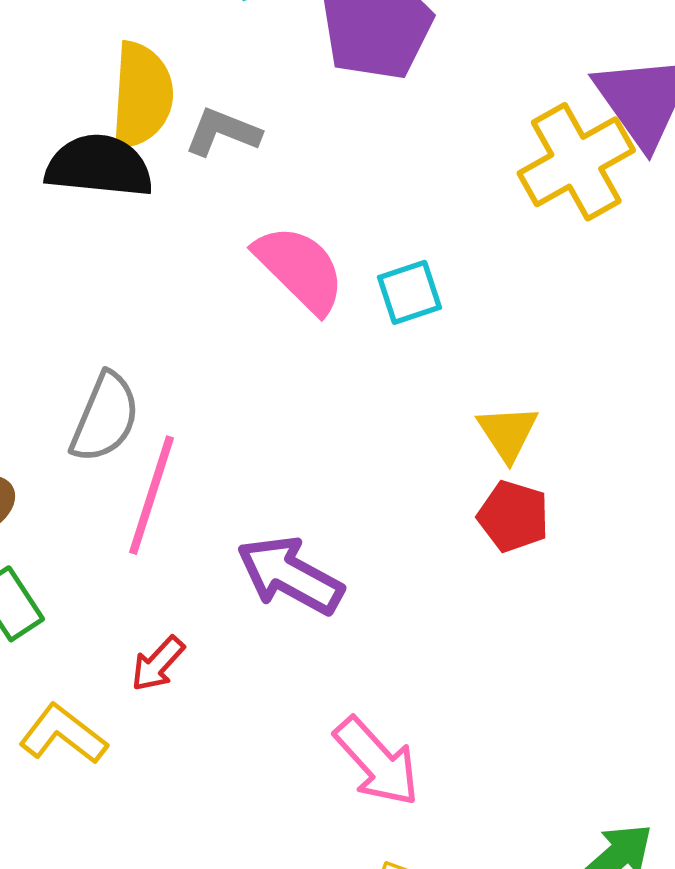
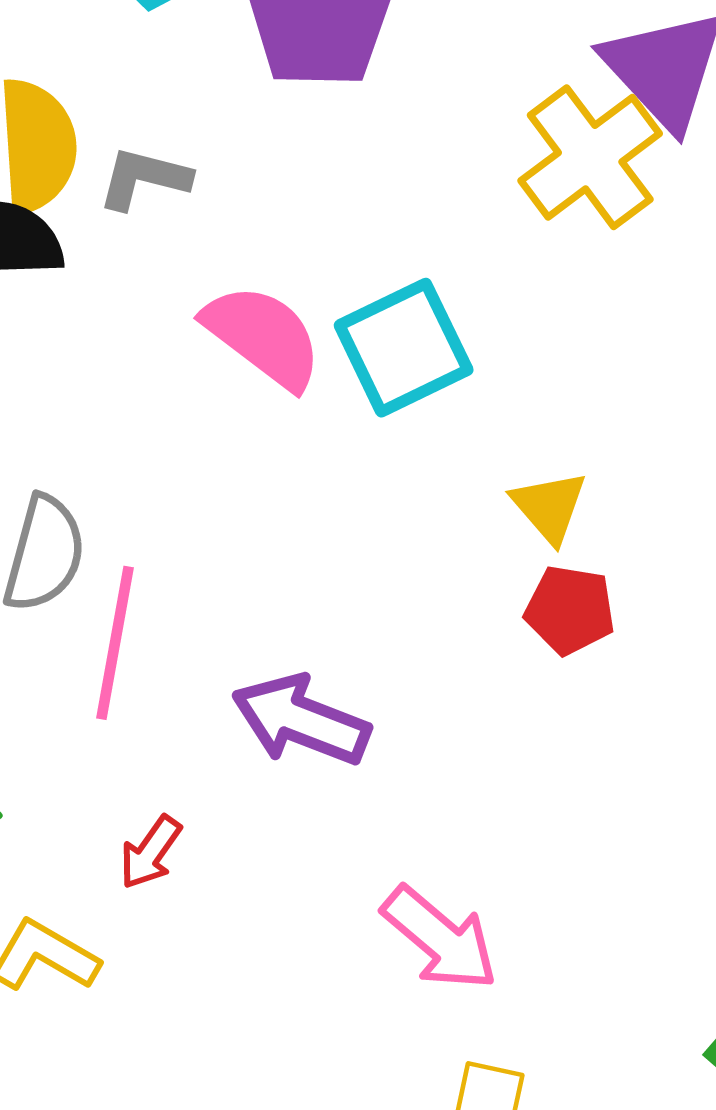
cyan square: (410, 292) -> (404, 348), size x1.6

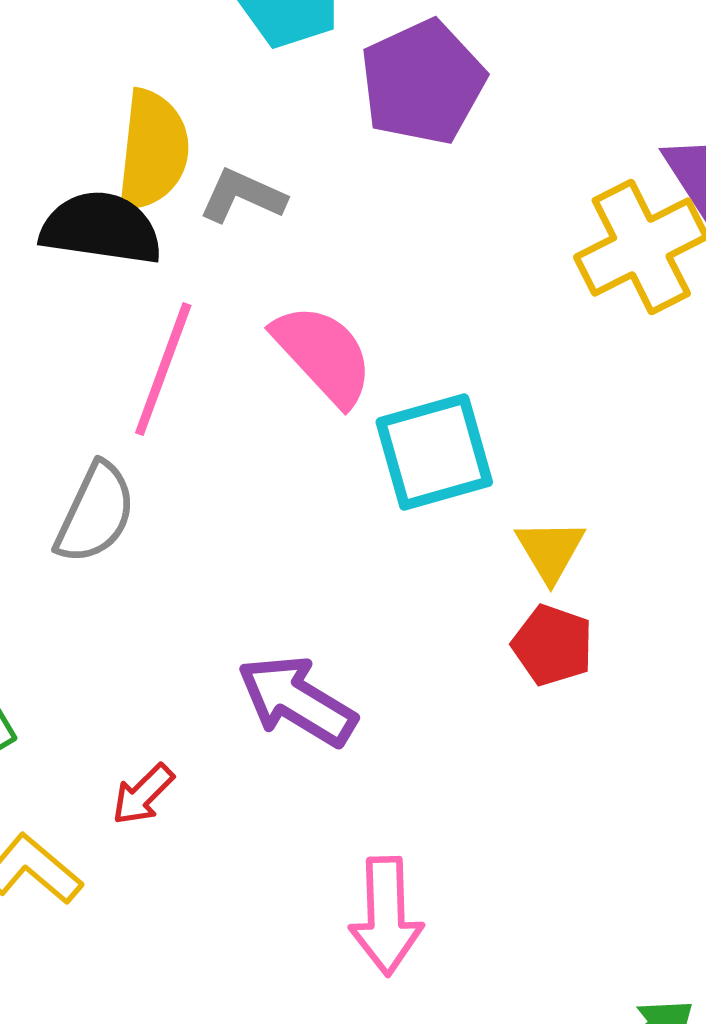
cyan square: (404, 348) -> (434, 452), moved
pink line: (115, 643) -> (163, 369), moved
pink arrow: (440, 938) -> (386, 916), turned 38

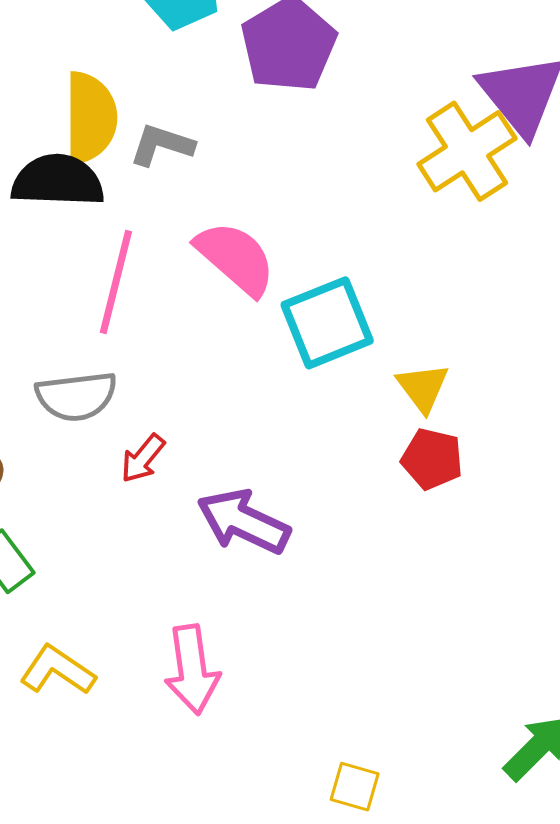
gray semicircle: (95, 513) -> (76, 396), turned 64
red arrow: (143, 794) -> (143, 458), moved
pink arrow: (386, 916) -> (192, 670), moved

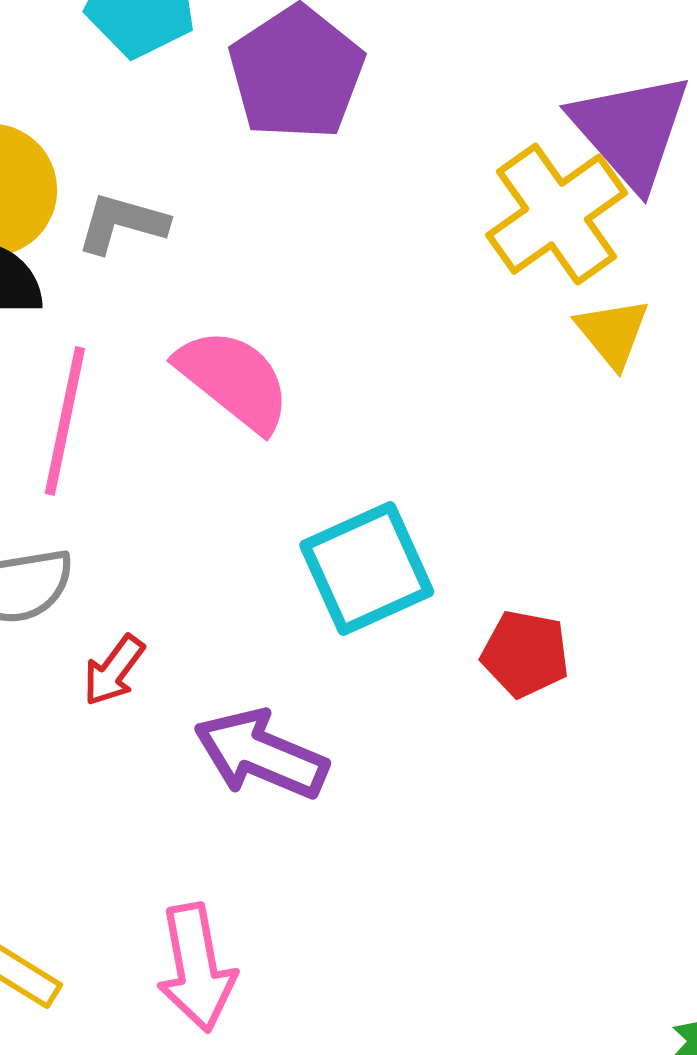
cyan square: (327, 323) -> (367, 568), moved
yellow triangle: (423, 388) -> (613, 333), moved

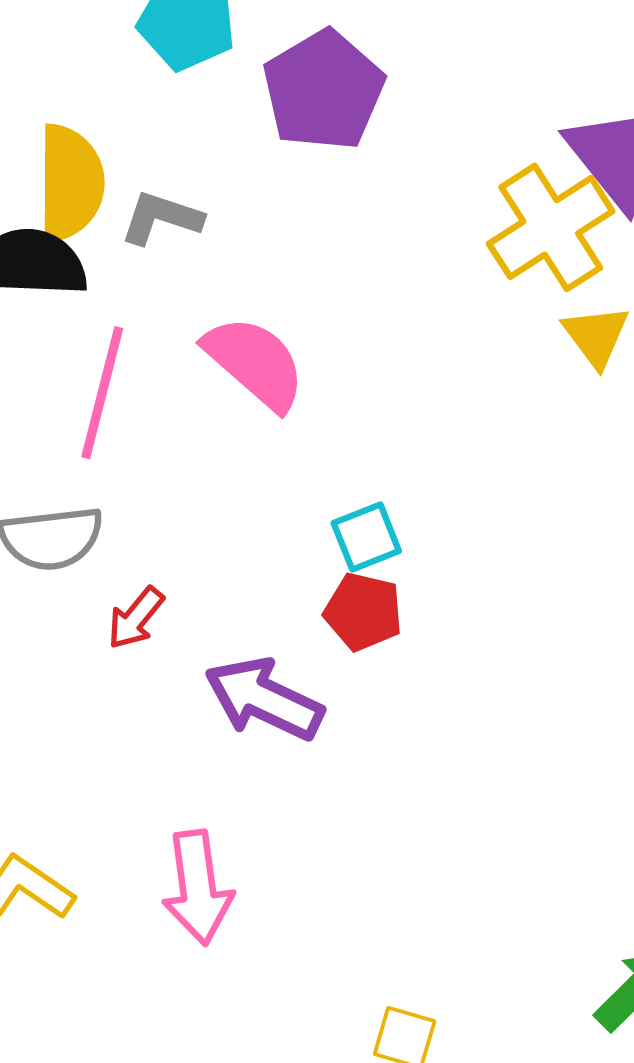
cyan square: (367, 568) -> (366, 537), size x0.6
red pentagon: (525, 654) -> (363, 612), moved

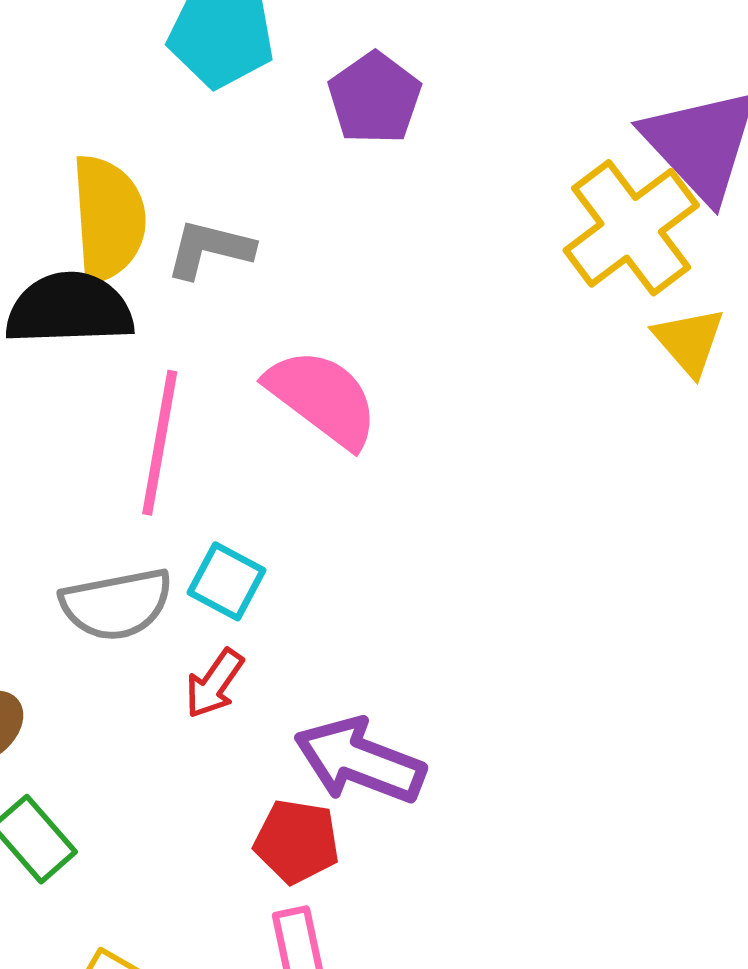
purple pentagon: (324, 90) -> (375, 98), size x0.7
cyan square: (366, 537) -> (227, 581), moved, turned -36
red pentagon: (363, 612) -> (297, 841), moved

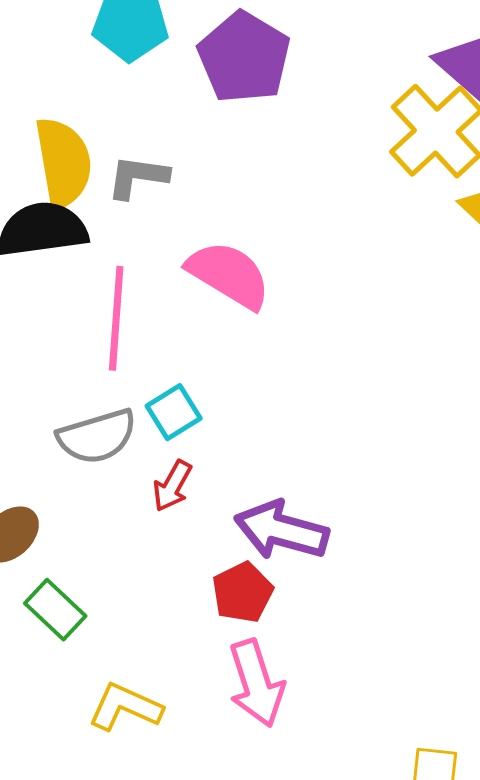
purple pentagon: (375, 98) -> (244, 57), size x1.4
cyan square: (227, 581) -> (174, 412), turned 36
red pentagon: (297, 841) -> (242, 592), turned -30

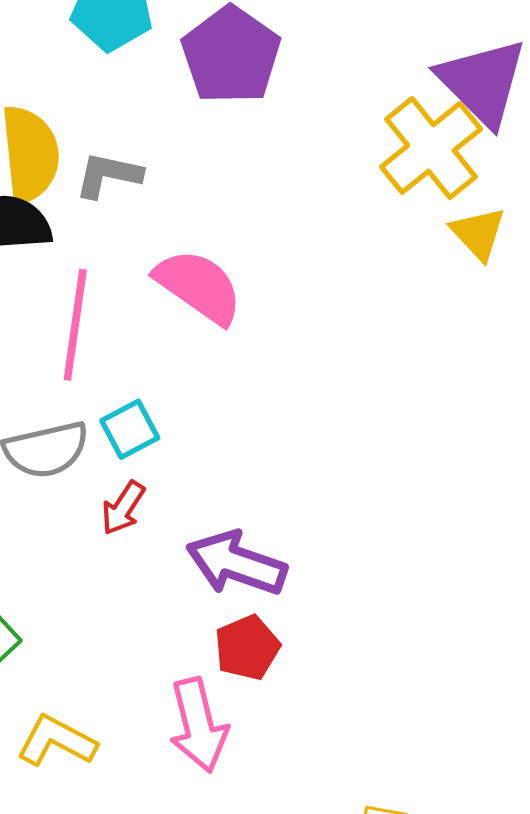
red pentagon: (242, 592) -> (247, 648), moved

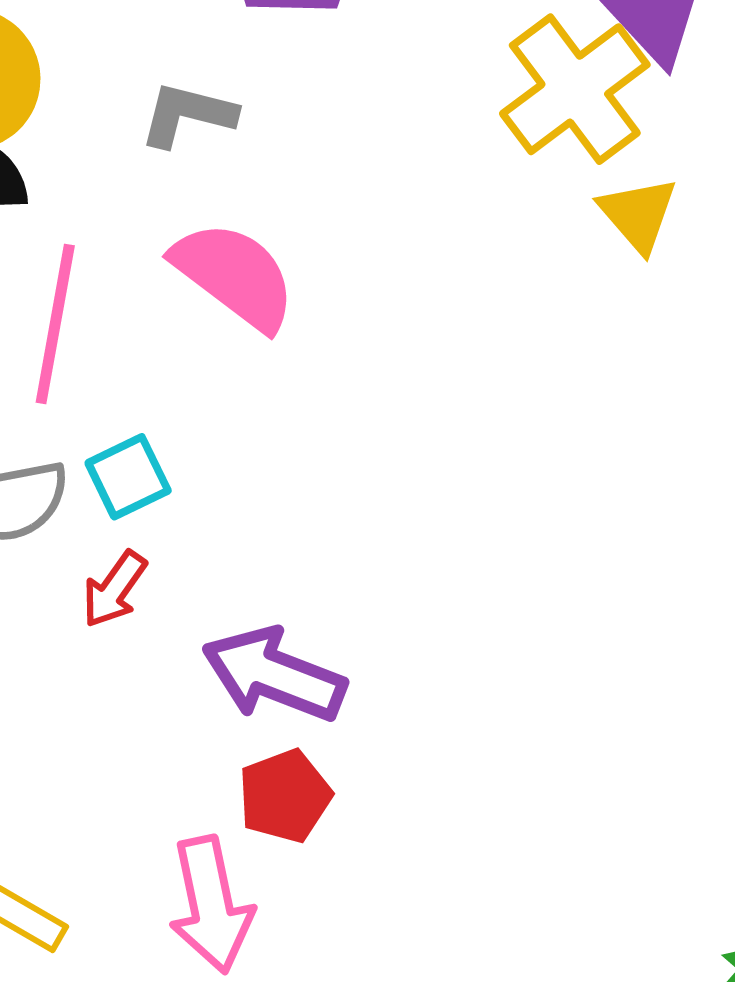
gray L-shape: (108, 175) -> (188, 115), moved

